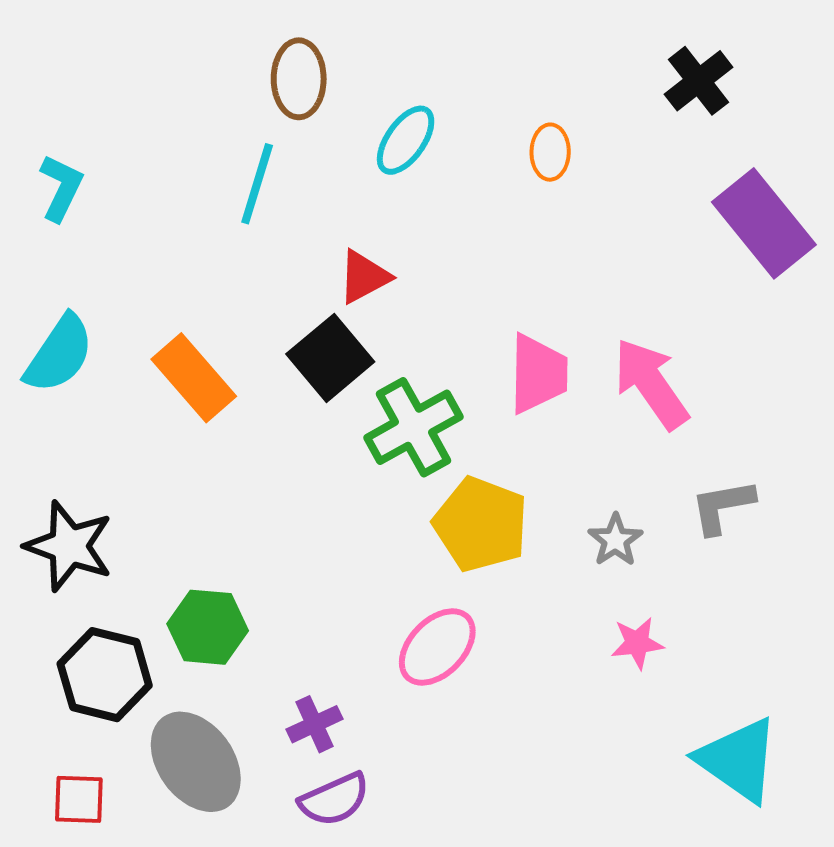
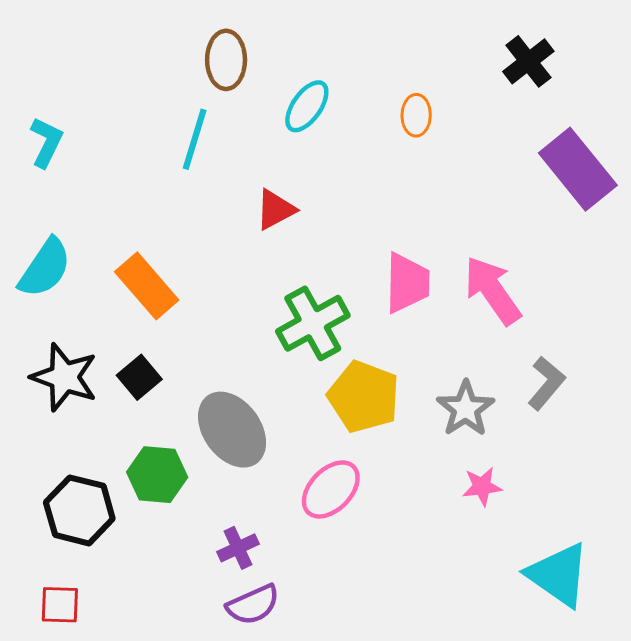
black square: (330, 358) -> (139, 377), moved, size x0.7
gray L-shape: (722, 506) -> (546, 383), turned 140
gray star: (615, 540) -> (466, 409), size x1.4
black star: (69, 546) -> (64, 377), moved
gray ellipse: (196, 762) -> (232, 430), moved

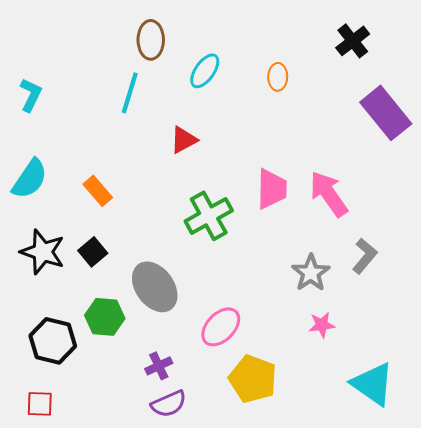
orange rectangle: (147, 286) -> (98, 191), size x0.7
yellow pentagon: (364, 397) -> (253, 379), moved

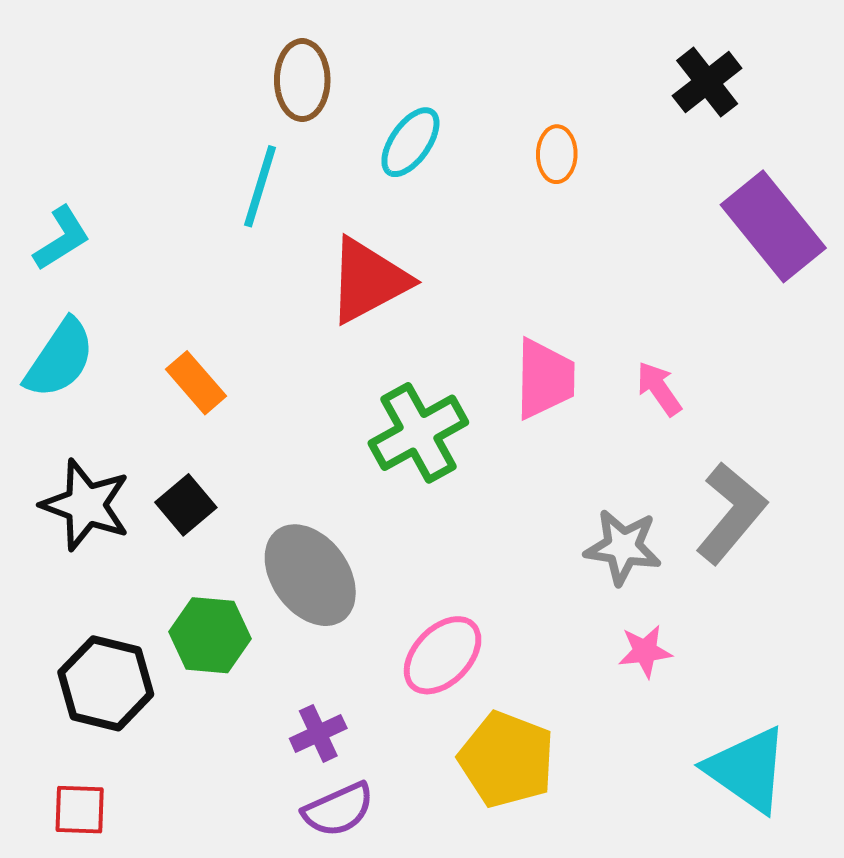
cyan L-shape: (31, 95) -> (62, 238), moved, turned 32
red triangle: (184, 140) -> (368, 280), size x1.6
pink arrow: (329, 194) -> (659, 389), size x0.6
gray L-shape: (365, 256) -> (731, 513), size x1.4
gray star: (311, 273) -> (623, 547), turned -30

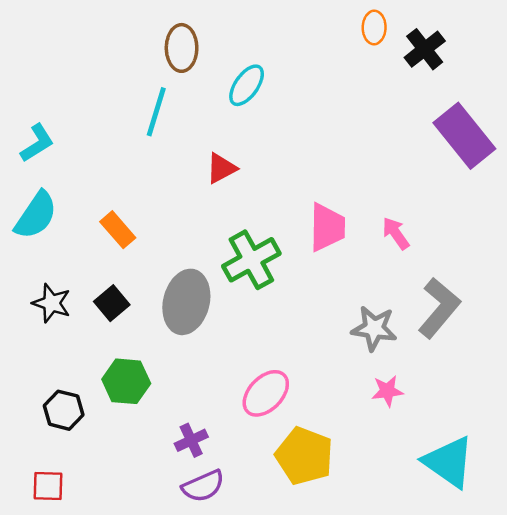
orange ellipse: (557, 154) -> (374, 27), moved
red triangle: (368, 280) -> (221, 168), size x0.6
black star: (86, 505) -> (52, 303), size x0.7
gray ellipse: (310, 575) -> (186, 302), moved, turned 50
black hexagon: (106, 683) -> (64, 410), size x0.7

